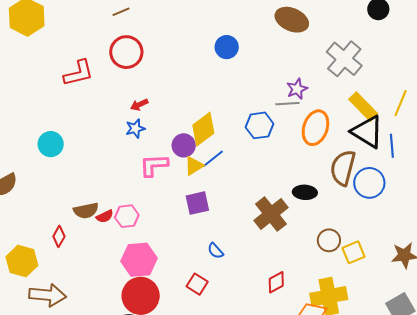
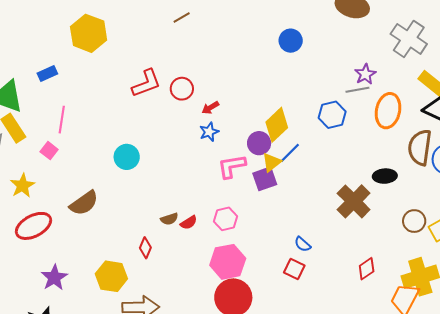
red circle: (126, 52) -> (182, 89), moved, size x0.7
purple square: (197, 203) -> (265, 179), moved
brown semicircle: (86, 211) -> (169, 219), size x0.7
pink hexagon: (127, 216) -> (225, 219), moved
red square: (197, 284) -> (294, 269), moved

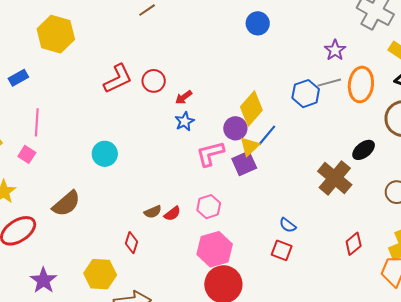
gray line: (357, 90) -> (329, 83), moved
black ellipse: (385, 176) -> (364, 150), turned -30

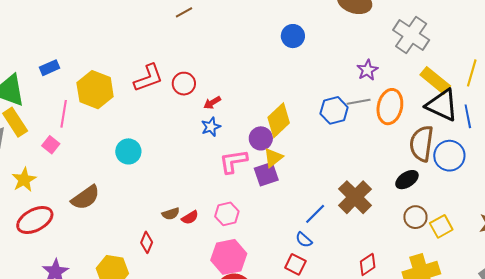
yellow hexagon: (56, 34) -> (95, 90), moved
blue line: (267, 135) -> (315, 214), moved
black ellipse: (364, 150) -> (407, 180), moved

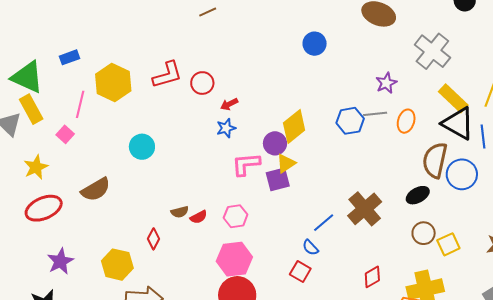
orange ellipse: (390, 107) -> (406, 121), size x0.7

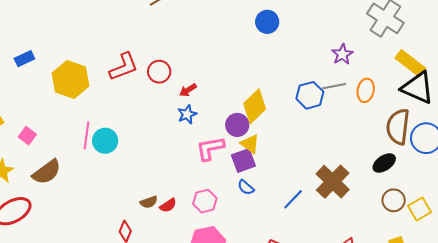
pink line: (80, 104) -> (87, 135), moved
yellow triangle: (286, 163) -> (250, 144), turned -45
brown semicircle: (96, 189) -> (47, 172), moved
blue semicircle: (310, 248) -> (246, 187), moved

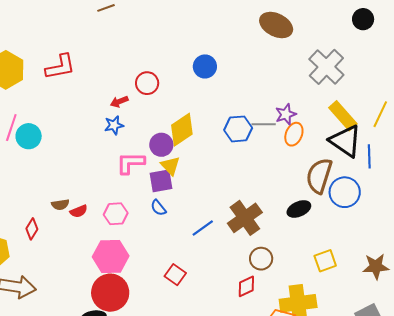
blue circle: (267, 22) -> (205, 66), moved
purple star: (342, 54) -> (286, 114), moved
red circle: (159, 72) -> (147, 83), moved
brown circle: (394, 200) -> (261, 259), moved

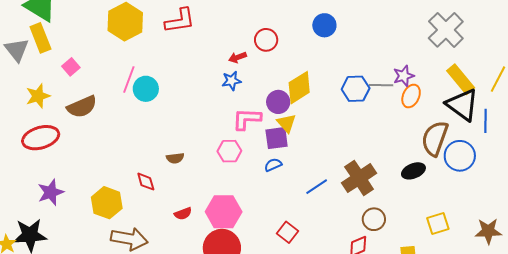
blue semicircle: (158, 208) -> (273, 165), turned 102
red semicircle: (79, 211) -> (183, 214), moved
pink hexagon: (116, 214) -> (229, 151), moved
red diamond: (32, 229) -> (146, 182), turned -50

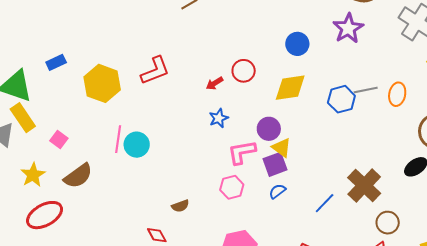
red arrow: (238, 57) -> (215, 83), moved
purple star: (404, 76) -> (348, 28), moved, size x1.4
yellow diamond: (299, 88) -> (290, 88), moved, turned 36

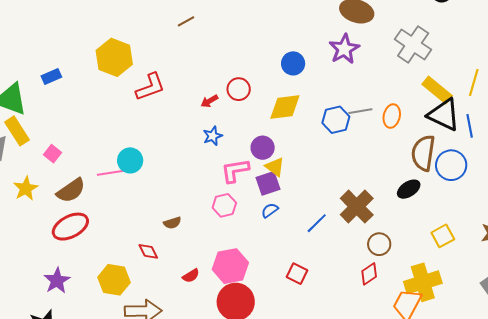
yellow hexagon: (102, 83) -> (114, 57), moved
pink line: (118, 139) -> (111, 173), moved, turned 72
red ellipse: (45, 215) -> (70, 227), moved

